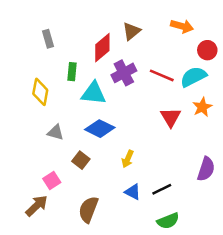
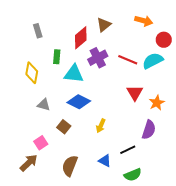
orange star: (202, 107) -> (157, 103), moved
purple semicircle: (206, 169) -> (149, 130), moved
blue triangle: (133, 192) -> (105, 161), moved

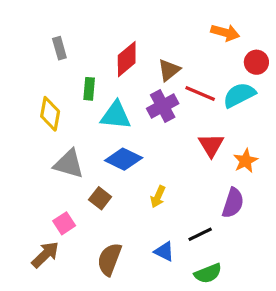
brown triangle: (104, 25) -> (169, 70), moved
purple cross: (98, 58) -> (163, 106), moved
gray triangle: (44, 105) -> (69, 164), size x1.5

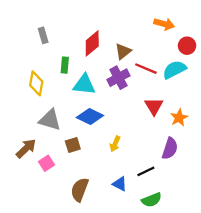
brown square: (100, 198) -> (73, 145), turned 35
brown arrow: (45, 255) -> (26, 148), moved

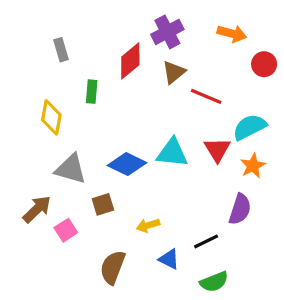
cyan semicircle: (174, 70) -> (250, 127), moved
purple cross: (118, 78) -> (167, 32), moved
cyan triangle: (84, 85) -> (172, 153), moved
yellow arrow: (115, 144) -> (148, 225), moved, turned 49

